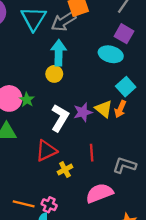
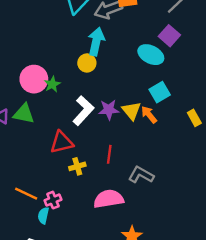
orange arrow: (120, 109) -> (149, 115), turned 105
pink cross: (49, 205) -> (53, 200), turned 32

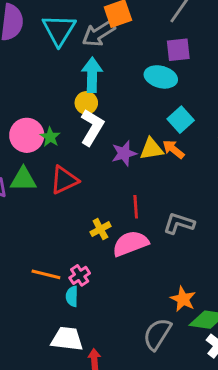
purple square: (169, 36) -> (178, 50), turned -36
white L-shape: (83, 111) -> (92, 127), moved
yellow triangle: (132, 111) -> (152, 149), turned -48
red triangle: (62, 142) -> (64, 180), moved
pink semicircle: (109, 199) -> (130, 244), moved

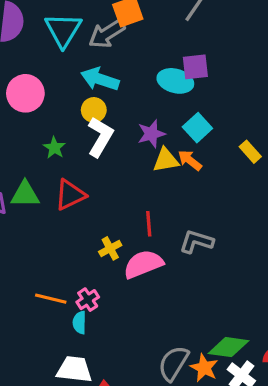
purple square: (178, 50) -> (195, 67), moved
cyan arrow: (92, 75) -> (100, 79), turned -72
pink circle: (27, 135) -> (25, 93), moved
purple star: (124, 153) -> (151, 134), moved
orange star: (183, 299) -> (204, 368), moved

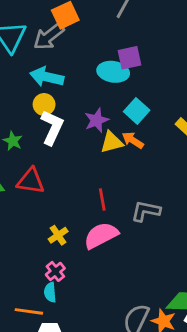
red triangle: (70, 195) -> (31, 181), turned 40
yellow cross: (110, 248) -> (58, 235), moved
orange line: (51, 299) -> (29, 311), moved

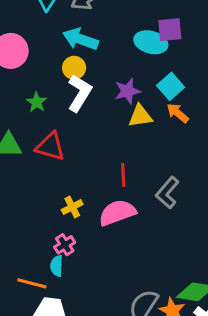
orange arrow: (133, 140) -> (178, 113), moved
gray L-shape: (146, 211) -> (167, 193), turned -68

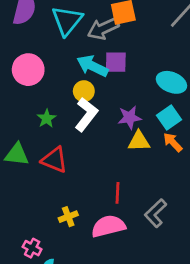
purple square: (170, 30) -> (116, 62), moved
cyan ellipse: (151, 42) -> (171, 82), moved
pink cross: (65, 245) -> (32, 248), moved, turned -36

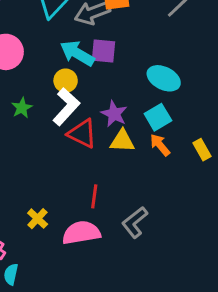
purple star: (130, 117) -> (114, 114), turned 30
red triangle: (55, 160) -> (82, 133), moved
yellow cross: (68, 217) -> (38, 219), turned -30

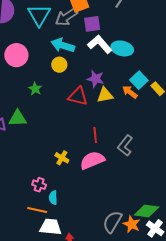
purple square: (104, 51) -> (92, 24), moved
white L-shape: (66, 107) -> (100, 44), moved, turned -70
cyan square: (158, 117) -> (139, 80), moved

